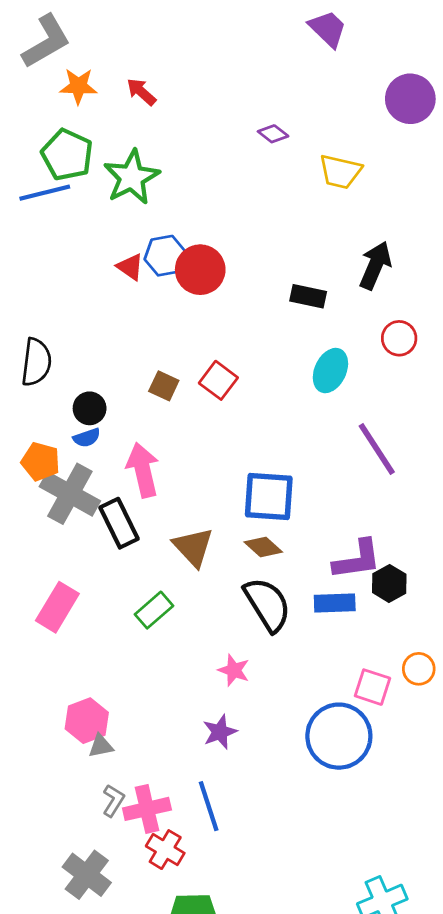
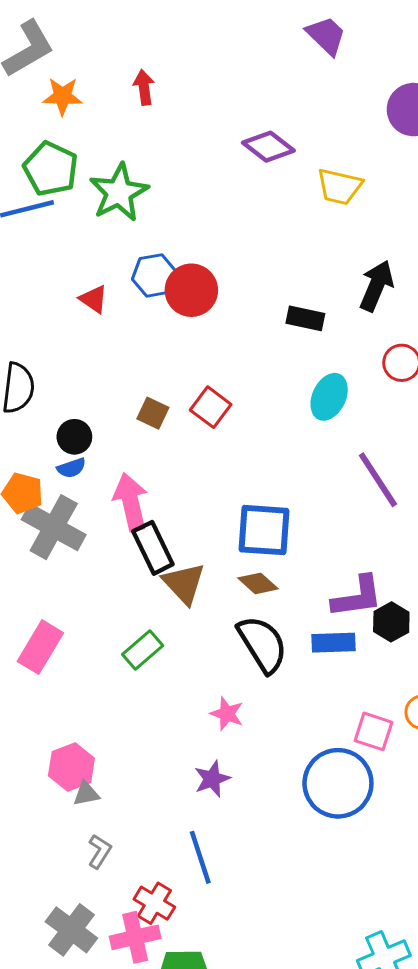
red arrow: (141, 92) -> (144, 87), moved, turned 40
purple diamond: (273, 134) -> (268, 147), size x1.6
red triangle: (130, 267) -> (94, 299), moved
black rectangle: (119, 523) -> (153, 548), moved
pink cross: (147, 809) -> (135, 937), moved

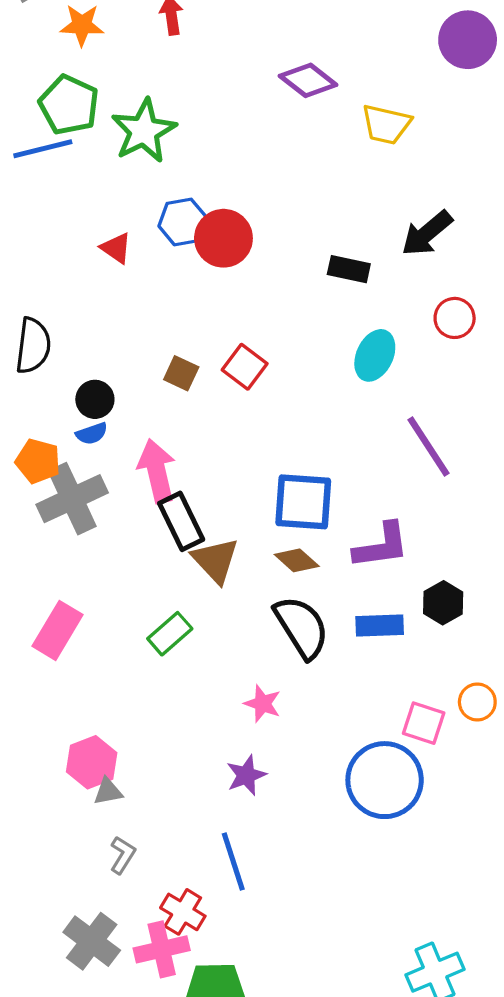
black arrow: (376, 286) -> (427, 233), turned -153
gray cross: (54, 527) -> (72, 499), turned 36
purple L-shape: (357, 597) -> (381, 546), moved

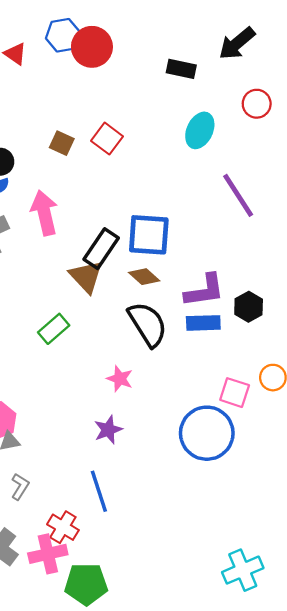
black rectangle: (181, 521) -> (101, 249), moved, turned 60
purple L-shape: (381, 546) -> (204, 290), moved

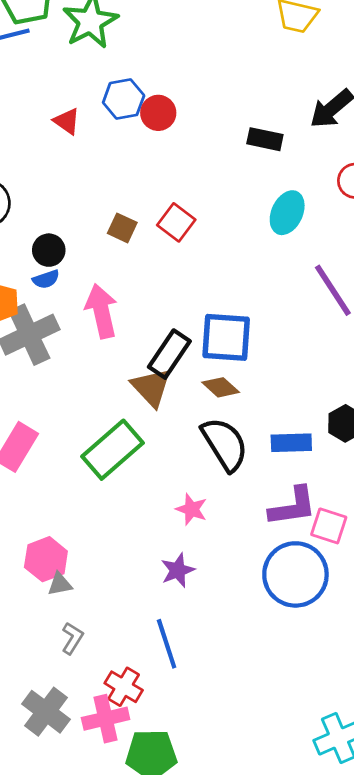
red circle: (92, 47) -> (158, 113), size x0.7
purple L-shape: (204, 290) -> (293, 507), moved
green rectangle: (54, 329) -> (113, 450), size x1.6

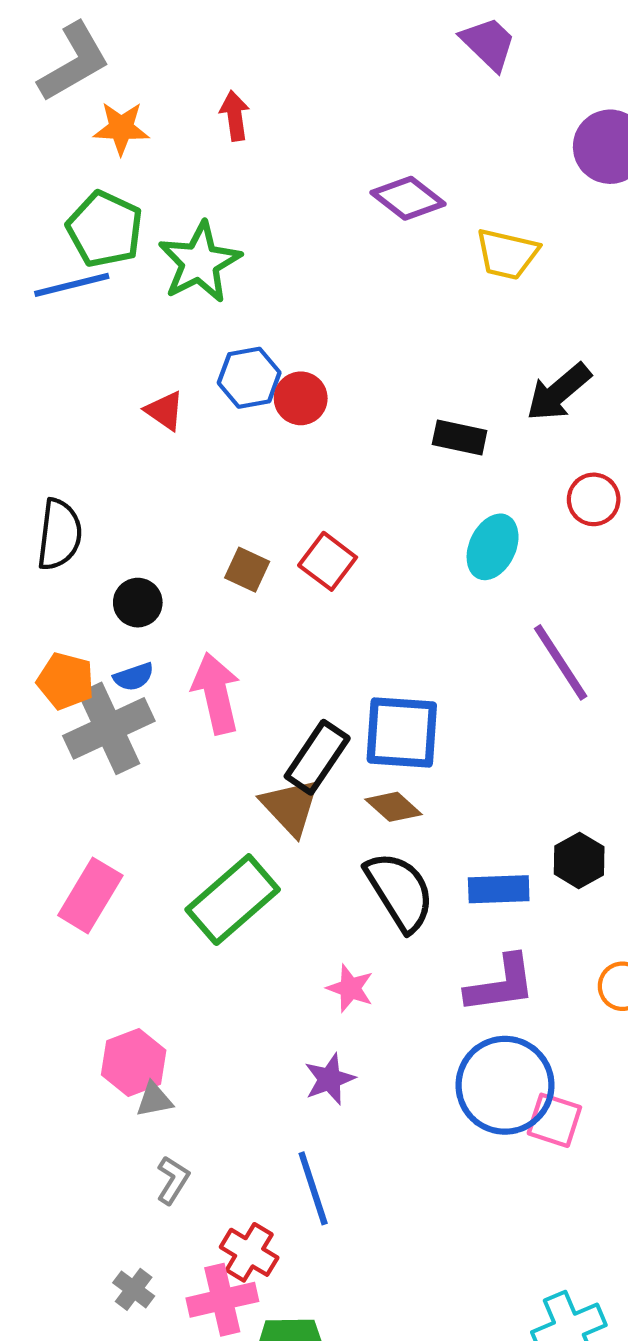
blue semicircle: (46, 279) -> (134, 677), moved
pink square: (329, 526) -> (554, 1120), moved
gray cross: (46, 712) -> (134, 1289), size x0.6

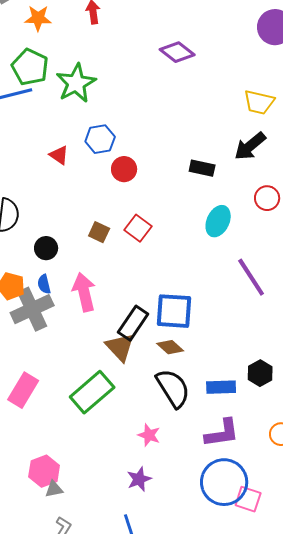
yellow trapezoid: (507, 254) -> (259, 102), moved
red circle: (301, 398) -> (124, 169), moved
blue semicircle: (134, 677) -> (44, 284), turned 96

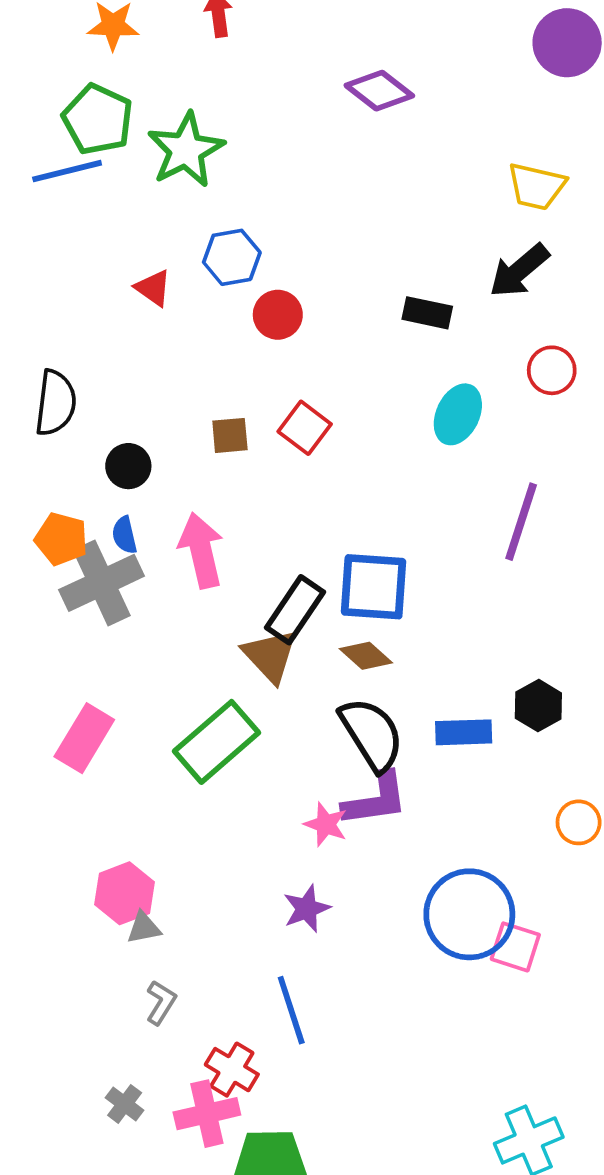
brown square: (99, 232) -> (230, 435), turned -30
purple line: (251, 277) -> (521, 522), turned 51
purple L-shape: (222, 433) -> (375, 799), moved

